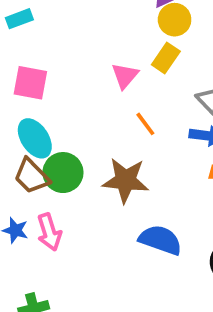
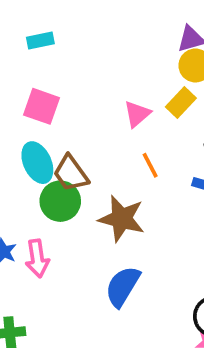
brown trapezoid: (32, 176) -> (71, 173), moved
blue semicircle: (160, 240) -> (123, 286), moved, turned -87

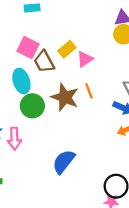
yellow rectangle: (181, 103) -> (67, 49), moved
brown trapezoid: (71, 173) -> (44, 62), moved
brown star: (122, 219) -> (65, 97), moved

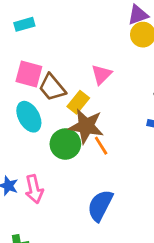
yellow rectangle: (67, 49) -> (78, 102), moved
orange line: (89, 91) -> (101, 146), moved
green circle: (32, 106) -> (65, 144), moved

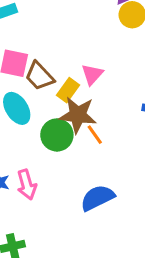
pink triangle: (102, 74) -> (92, 74), moved
blue semicircle: (100, 205) -> (97, 198), turned 40

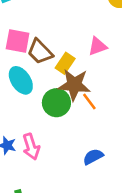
pink triangle: (92, 74) -> (98, 46), moved, turned 30
blue semicircle: (97, 198) -> (93, 157), size x0.7

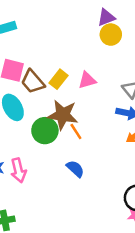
yellow rectangle: (65, 63) -> (59, 79), moved
blue semicircle: (93, 157) -> (75, 169), moved, turned 66

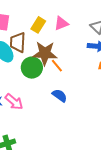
brown trapezoid: (33, 82) -> (18, 42), moved, turned 50
pink arrow: (18, 170) -> (14, 102), turned -30

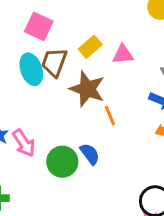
orange line: (57, 66) -> (110, 116), moved
green circle: (32, 68) -> (62, 162), moved

